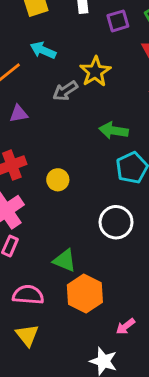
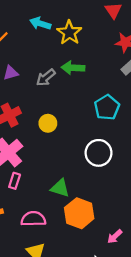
cyan arrow: (43, 50) -> (40, 23), moved
gray arrow: (65, 91) -> (46, 78), moved
green arrow: (114, 131) -> (73, 68), moved

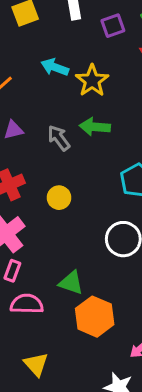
gray arrow: (46, 78) -> (59, 138), turned 90
pink semicircle: (33, 219) -> (27, 304), moved

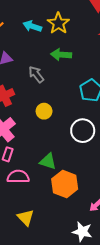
cyan arrow: (55, 67) -> (32, 26), moved
gray arrow: (59, 138) -> (36, 74), moved
yellow circle: (59, 198) -> (44, 111), moved

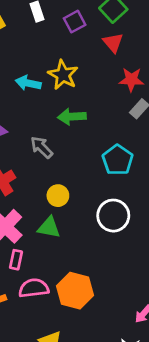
green triangle: (48, 161) -> (49, 227), moved
orange hexagon: (65, 184) -> (75, 291), moved

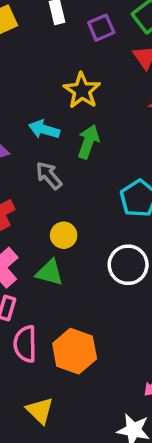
cyan arrow: (28, 83) -> (44, 129), moved
green arrow: (72, 117) -> (88, 142), turned 108
pink semicircle: (34, 288) -> (25, 344), turned -88

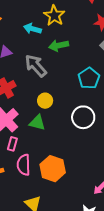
cyan arrow: (44, 129) -> (32, 29), moved
green arrow: (88, 142) -> (59, 45), turned -120
gray arrow: (49, 175) -> (36, 66), size x1.4

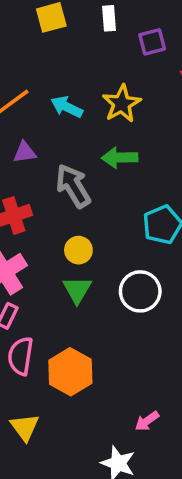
cyan arrow: (32, 29) -> (67, 107), moved
green triangle: (37, 123) -> (77, 290), moved, turned 36

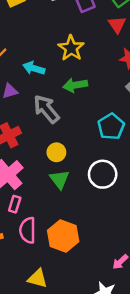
cyan arrow: (67, 107) -> (34, 68), moved
yellow triangle: (25, 427) -> (38, 278), turned -30

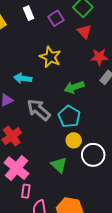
green arrow: (75, 85) -> (74, 87), moved
cyan pentagon: (111, 126) -> (69, 116), moved
yellow circle: (56, 152) -> (74, 140), moved

